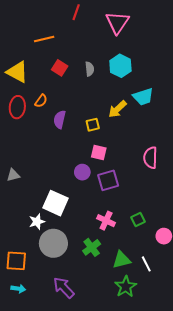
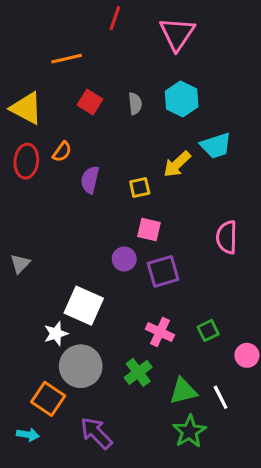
gray triangle: (13, 175) -> (20, 264), turned -32
orange square: (16, 261) -> (48, 399), moved, turned 30

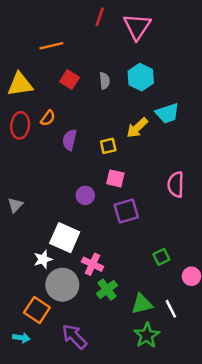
red line: (115, 18) -> (100, 17), moved
yellow triangle: (26, 108) -> (20, 84), turned -36
purple circle: (124, 259) -> (85, 195), moved
pink cross: (160, 332) -> (92, 264), moved

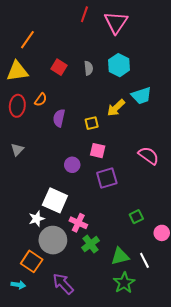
orange line: (51, 46) -> (27, 40), moved, turned -42
pink semicircle: (176, 185) -> (148, 156), turned 125
gray triangle: (15, 205) -> (17, 150), moved

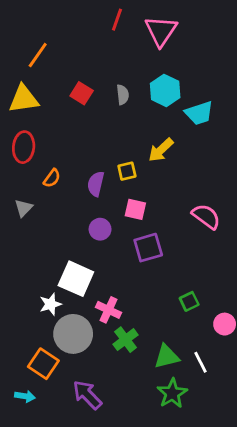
cyan trapezoid: (141, 96) -> (199, 113), moved
orange semicircle: (41, 100) -> (52, 178), moved
purple semicircle: (59, 118) -> (96, 184), moved

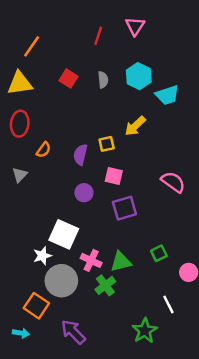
red line: (117, 20) -> (98, 36), moved
pink triangle: (161, 31) -> (135, 26), size x0.7
green triangle: (167, 357) -> (121, 262), moved

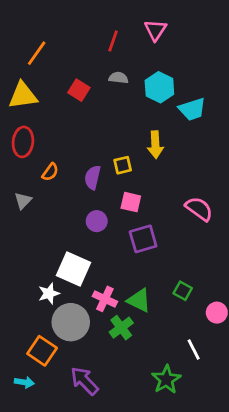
gray semicircle: (103, 80) -> (119, 78), moved, turned -77
yellow arrow: (135, 126) -> (155, 145), turned -50
green square: (159, 253) -> (183, 291), turned -35
green triangle: (121, 262) -> (139, 300), turned 40

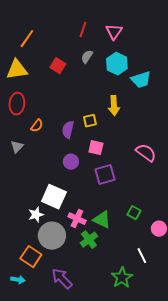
pink triangle: (155, 30) -> (114, 32), moved
gray semicircle: (119, 78) -> (87, 57), turned -64

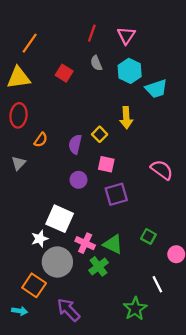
gray semicircle: (87, 57) -> (96, 63), turned -56
yellow square: (90, 121) -> (100, 134), turned -32

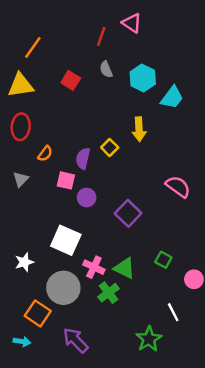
pink triangle: (126, 35) -> (132, 23), moved, turned -30
cyan trapezoid: (156, 89) -> (172, 97), turned -35
pink square: (106, 164) -> (66, 180), moved
purple square: (116, 194) -> (128, 213), turned -30
white star: (40, 239) -> (24, 262), moved

